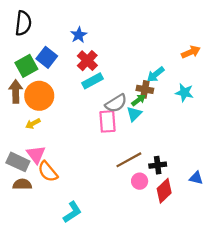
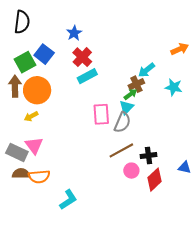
brown cross: (145, 89) -> (136, 84), turned -35
gray semicircle: (116, 103) -> (122, 122), moved, turned -35
orange semicircle: (48, 172) -> (39, 177), moved, turned -55

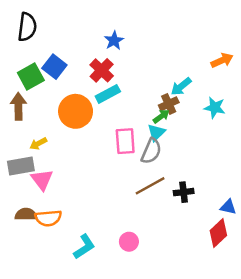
blue star: (74, 33) -> (114, 41), moved
orange circle: (37, 90) -> (76, 111), moved
gray rectangle: (17, 152) -> (21, 166), moved, turned -35
pink circle: (131, 171) -> (129, 242), moved
red diamond: (154, 180) -> (218, 233), moved

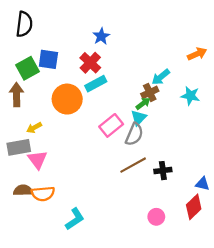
blue square: (54, 67) -> (48, 59), turned -30
pink rectangle: (125, 141) -> (111, 125), turned 55
pink circle: (129, 242) -> (156, 217), moved

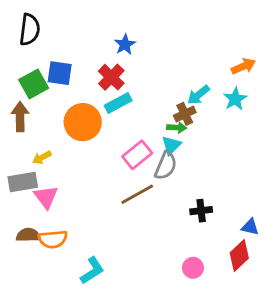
cyan star: (190, 96) -> (235, 99), moved, turned 30
green arrow: (143, 103) -> (177, 128), turned 40
brown line: (133, 165) -> (137, 194), moved

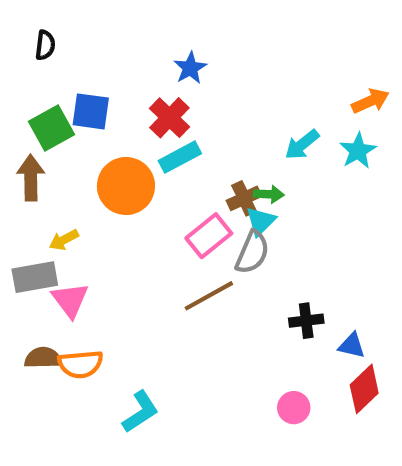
black semicircle: (30, 30) -> (45, 45), size x0.6
brown cross: (185, 114) -> (244, 198), moved
blue triangle: (250, 227) -> (352, 345), moved

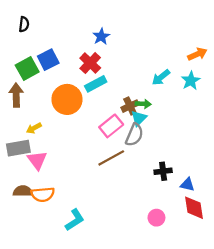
blue square: (91, 111) -> (48, 60), turned -35
red diamond: (364, 389) -> (194, 208), turned -55

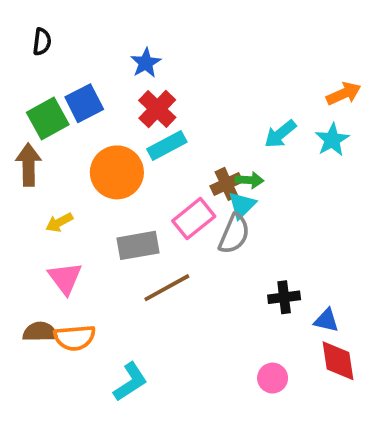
blue star: (101, 36) -> (146, 63), moved
gray rectangle: (18, 148) -> (138, 245), moved
brown line: (111, 158) -> (167, 288), moved

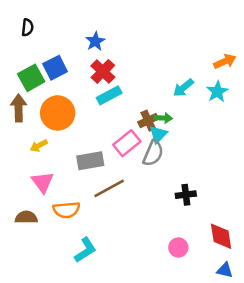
orange circle: (117, 172) -> (58, 113), moved
blue triangle: (326, 320) -> (225, 270), moved
orange semicircle: (75, 338) -> (66, 210), moved

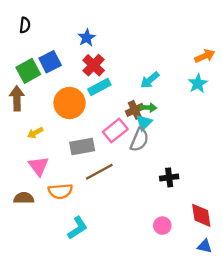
cyan arrow: (183, 88) -> (150, 80), moved
orange circle: (58, 113) -> (70, 103), moved

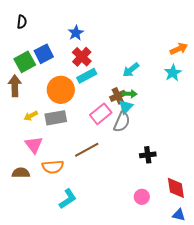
gray rectangle: (82, 147) -> (56, 118), moved

